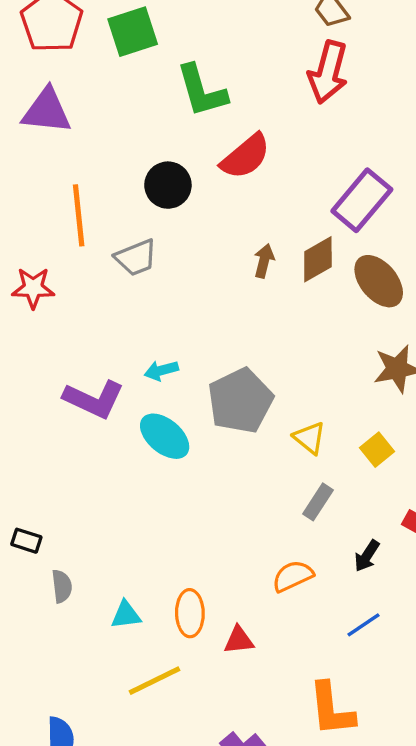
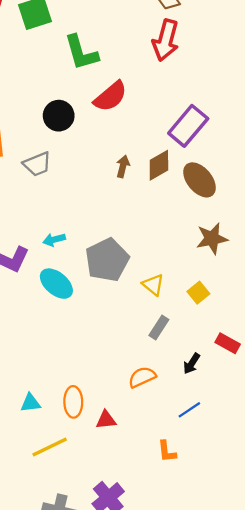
orange L-shape: (331, 709) -> (167, 451), moved, size x0.6

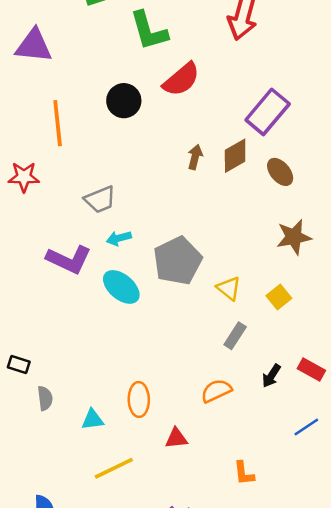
gray trapezoid: (37, 164) -> (100, 199), moved
brown ellipse: (200, 180) -> (280, 172), size x0.7
red rectangle: (228, 343) -> (311, 369), moved
orange ellipse: (73, 402) -> (139, 399), moved
blue line: (189, 410) -> (306, 427), moved

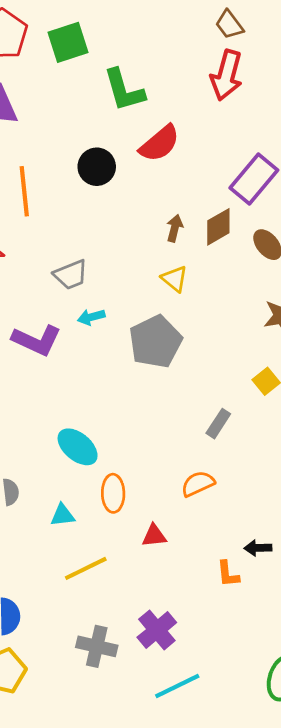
cyan ellipse: (121, 287) -> (78, 447), moved
yellow triangle: (229, 288) -> (175, 279), moved
black arrow: (271, 376) -> (258, 548), moved, turned 55

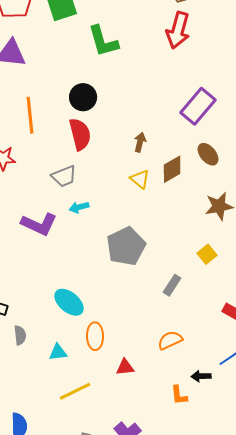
red semicircle: (160, 143) -> (80, 134), moved, turned -64
brown diamond: (218, 227) -> (172, 169), moved
gray pentagon: (155, 342) -> (126, 246), moved
orange semicircle: (198, 484) -> (170, 340), moved

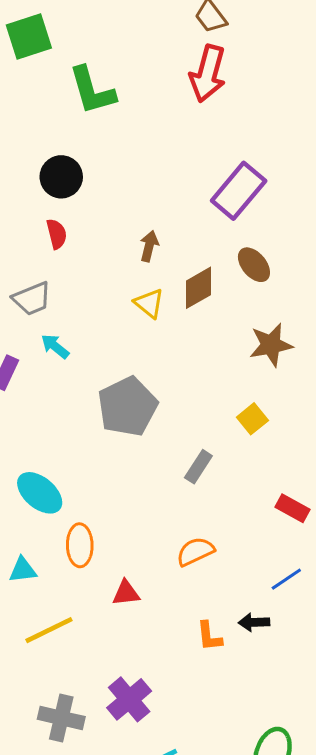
red semicircle: (80, 134) -> (57, 234), size x0.6
cyan arrow: (79, 207) -> (55, 346), turned 54
black arrow: (201, 376) -> (254, 622), moved

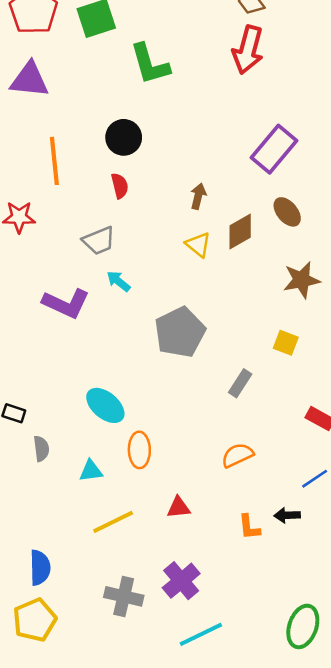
yellow square: (252, 419) -> (286, 343), turned -30
red triangle: (126, 593) -> (179, 507), moved

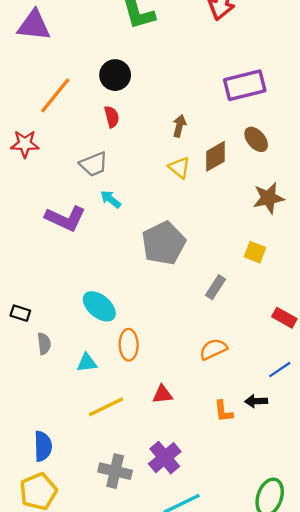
purple rectangle: (274, 149) -> (245, 85), turned 36
orange line: (54, 161) -> (55, 95), turned 45

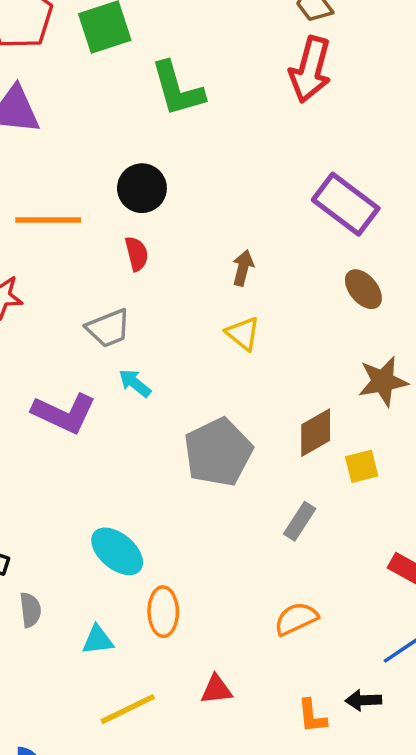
purple rectangle: (245, 85) -> (346, 204), turned 51
orange line: (55, 95) -> (48, 220), turned 51
brown diamond: (216, 156) -> (316, 433), moved
yellow square: (255, 252) -> (362, 466), turned -35

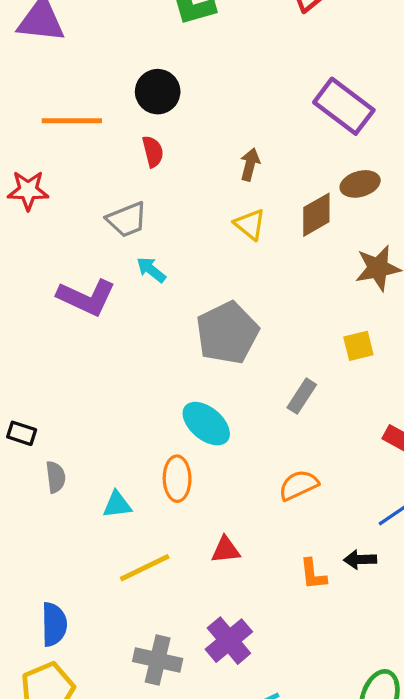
brown ellipse: (363, 289) -> (360, 184), turned -66
brown diamond: (316, 433) -> (316, 215), moved
cyan ellipse: (117, 551) -> (206, 424), moved

